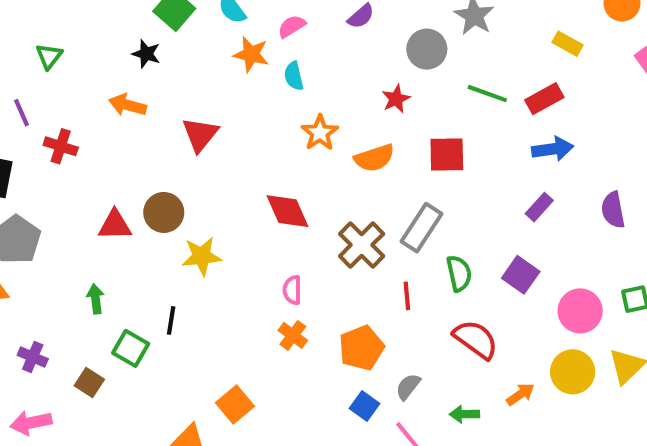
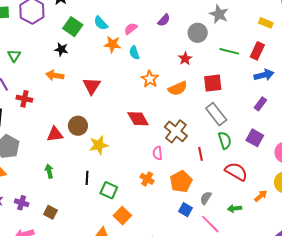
red rectangle: (544, 99) -> (257, 51), turned -30
gray rectangle: (421, 228) -> (216, 114), moved, turned -65
pink semicircle: (292, 290) -> (157, 153), moved
green square: (131, 348) -> (109, 190), moved

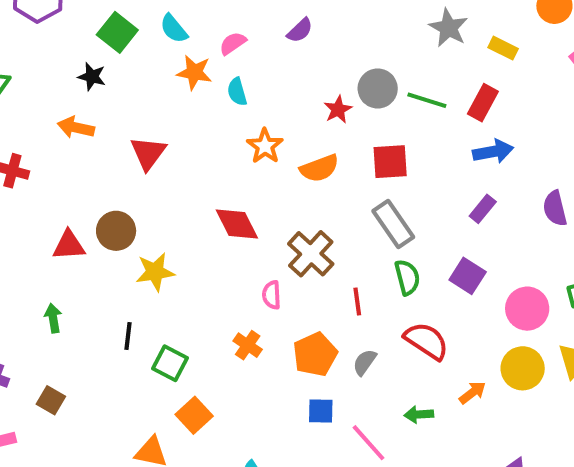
gray star: (219, 14) -> (449, 28), moved
gray circle: (198, 33) -> (378, 89), moved
gray semicircle: (206, 198) -> (365, 362), moved
blue square: (186, 210) -> (321, 411), turned -32

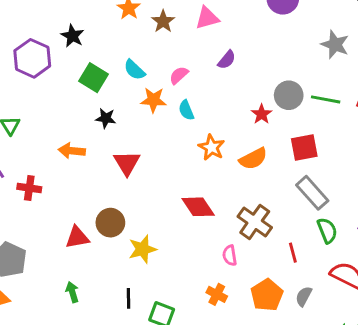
black star: (92, 77) -> (106, 118), moved

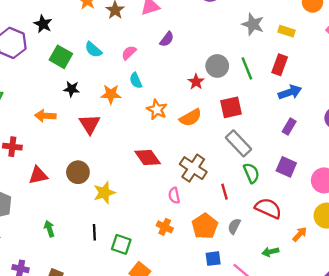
green line: (326, 99) -> (247, 68), turned 60
orange star: (153, 100) -> (111, 94), moved
red triangle: (77, 237) -> (38, 175), moved

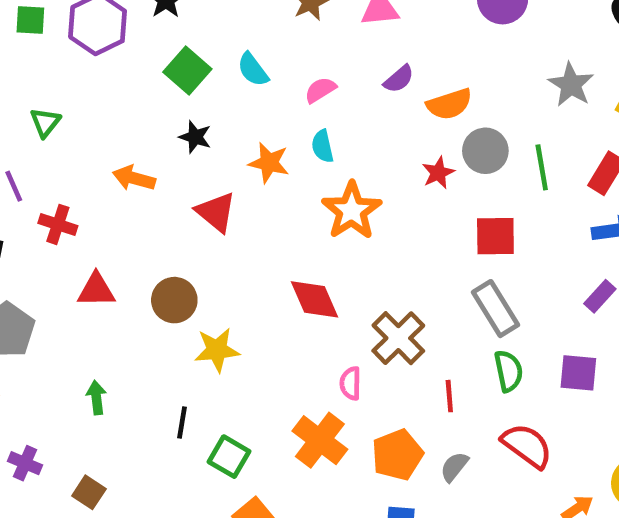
orange star: (157, 110) -> (352, 211), size x1.4
orange semicircle: (191, 118) -> (449, 104), moved
red triangle: (90, 124) -> (216, 212), turned -30
purple square: (286, 167) -> (578, 373), turned -30
orange cross: (165, 227) -> (320, 440), size x1.6

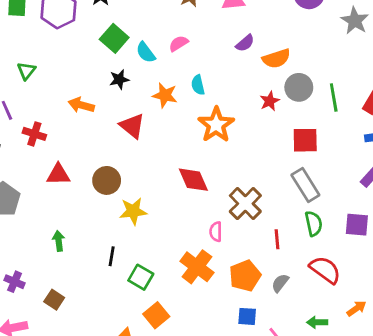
cyan semicircle: (253, 70) -> (146, 52), moved
gray star: (571, 85) -> (355, 21), moved
pink semicircle: (320, 90) -> (179, 43), moved
black star: (195, 137) -> (119, 79), turned -30

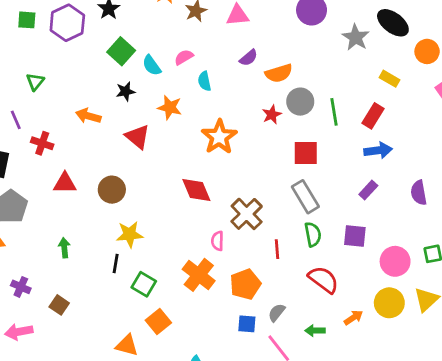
cyan semicircle: (198, 85) -> (204, 81), moved
yellow star: (133, 211) -> (130, 234), moved
gray semicircle: (280, 283) -> (277, 313), moved

